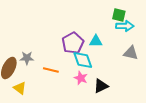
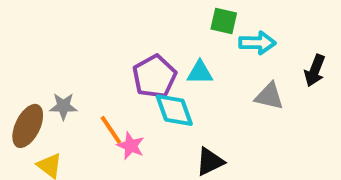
green square: (119, 15) -> (224, 21), moved
orange line: (51, 70) -> (111, 130), turned 42
pink star: (81, 78) -> (131, 146), moved

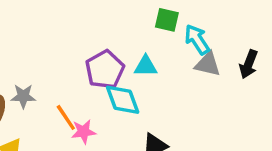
cyan arrow: (257, 43) -> (197, 39), turned -124
gray triangle: (269, 96) -> (208, 64), moved
pink star: (131, 146) -> (84, 132), turned -30

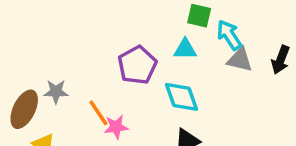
cyan triangle: (146, 66) -> (185, 49), moved
cyan diamond: (123, 100) -> (182, 97), moved

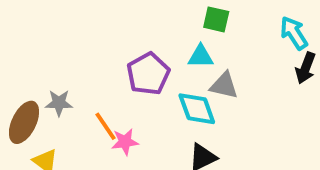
cyan arrow: (229, 35) -> (294, 33), moved
gray triangle: (240, 60) -> (224, 85), moved

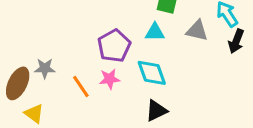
gray triangle: (224, 85) -> (197, 31), moved
pink star: (125, 142) -> (110, 79), moved

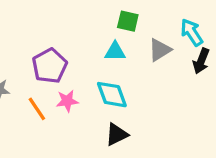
gray triangle: (197, 31) -> (160, 50), turned -45
purple pentagon: (114, 46) -> (50, 66), moved

